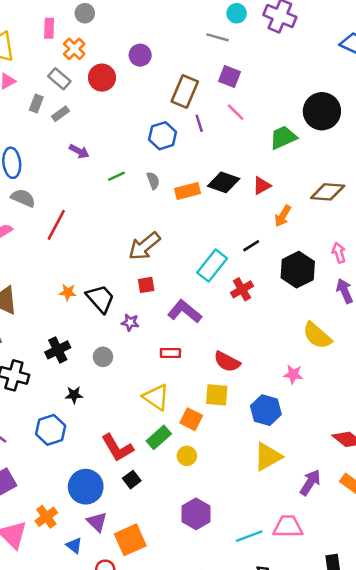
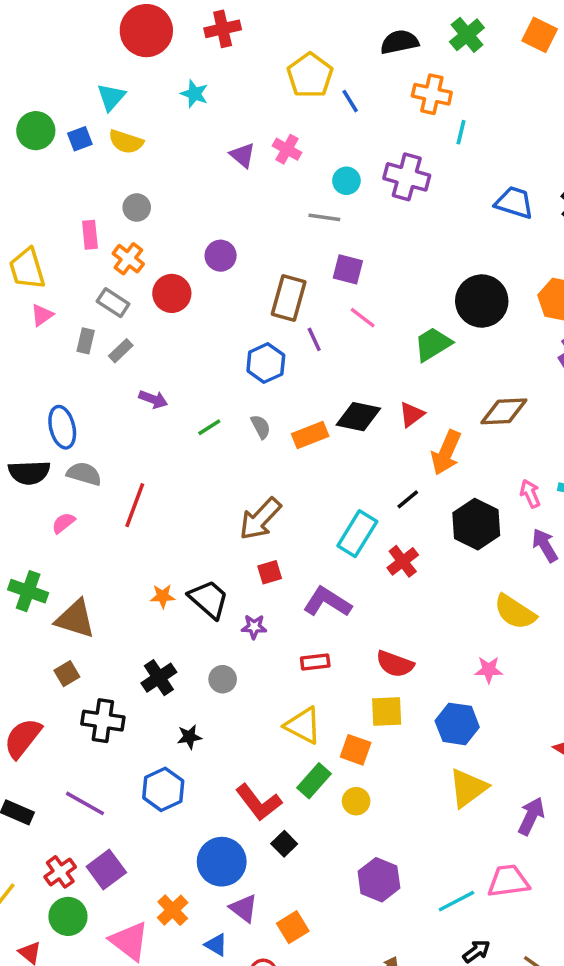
orange arrow: (283, 216) -> (446, 453), size x1.4
orange square: (130, 540) -> (293, 927), size x0.7

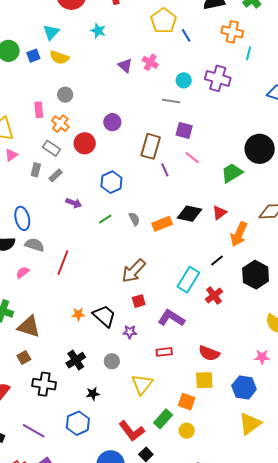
blue hexagon: (266, 363) -> (111, 182), moved
yellow triangle: (303, 725) -> (142, 384), moved, turned 40

